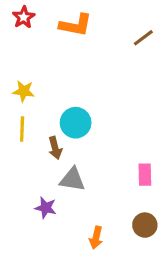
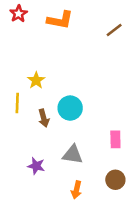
yellow star: (24, 91) -> (36, 80), moved, turned 30
cyan circle: (76, 123) -> (70, 108), moved
gray triangle: (72, 179) -> (73, 155), moved

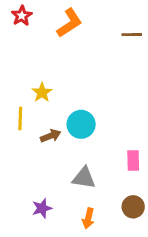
orange L-shape: (60, 20) -> (69, 23), turned -44
brown line: (114, 30) -> (132, 35), turned 36
brown arrow: (44, 118) -> (51, 136), turned -96
purple star: (36, 166) -> (42, 208), moved, turned -30

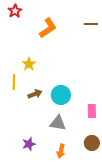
orange L-shape: (69, 23) -> (48, 28), moved
cyan circle: (81, 124) -> (61, 95), moved

